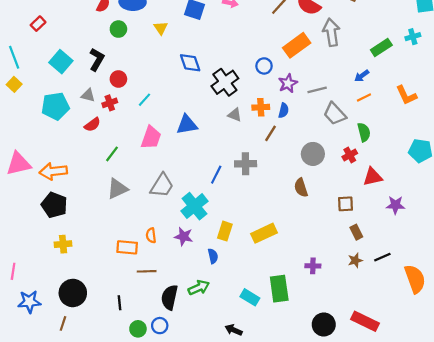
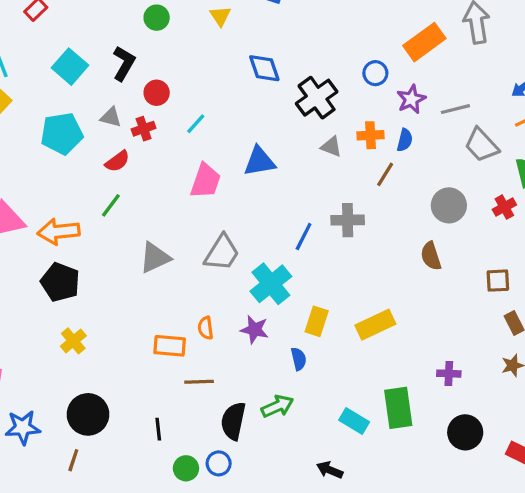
green line: (112, 154) -> (111, 205), moved
yellow cross: (63, 244) -> (73, 341), turned -35
black circle: (324, 324) -> (465, 432), moved

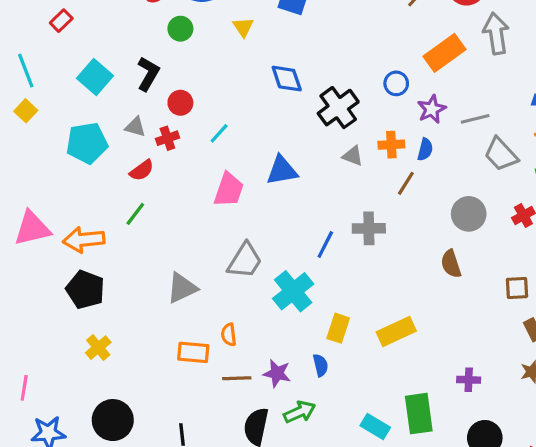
gray triangle: (155, 258) -> (182, 288), moved
purple star: (255, 330) -> (277, 373), moved
brown line: (199, 382) -> (237, 378), moved

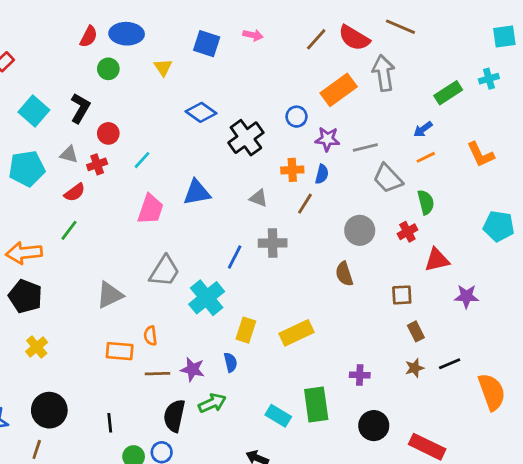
blue diamond: (287, 79) -> (201, 112), turned -36
purple star: (432, 109) -> (327, 139), turned 30
gray triangle: (353, 156) -> (259, 198), moved

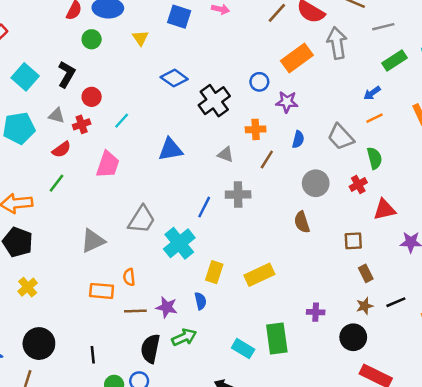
gray line: (365, 147) -> (383, 27), moved
blue semicircle: (322, 174) -> (298, 139), moved
pink trapezoid: (150, 209) -> (108, 164), moved
black circle: (374, 426) -> (353, 337), moved

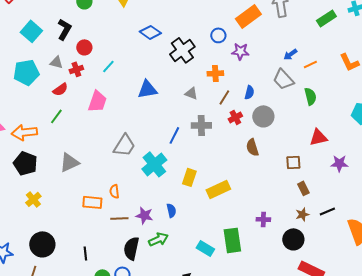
blue arrow: (372, 93) -> (290, 54), moved
blue semicircle: (298, 139) -> (249, 92), moved
red cross: (358, 184) -> (235, 117), moved
gray triangle: (93, 241) -> (69, 162), moved
yellow rectangle: (214, 272) -> (189, 177), moved

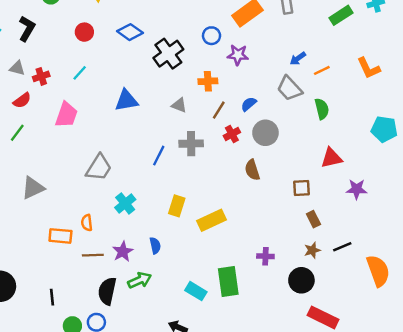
red circle: (84, 47) -> (84, 32), moved
blue semicircle: (249, 92) -> (249, 104), turned -144
cyan cross: (154, 164) -> (125, 204), moved, size x0.7
purple star: (144, 215) -> (123, 252), turned 30

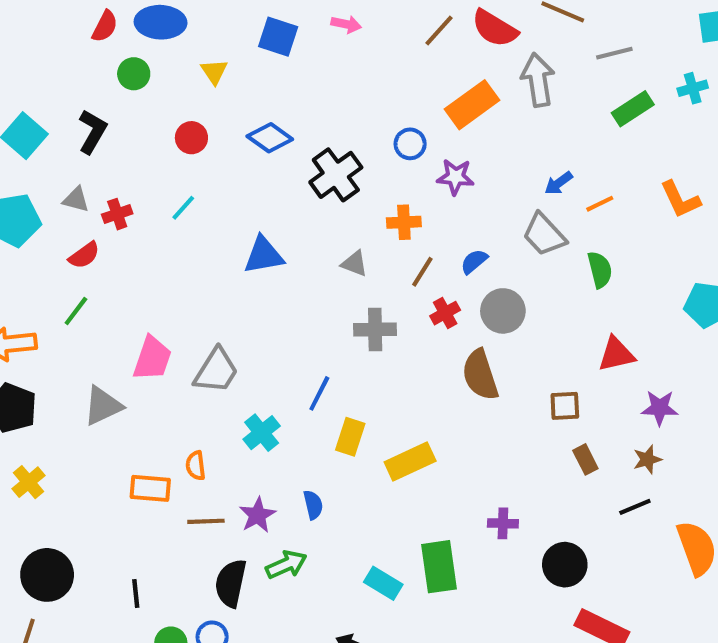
pink trapezoid: (66, 115) -> (152, 358), moved
blue line: (159, 156) -> (319, 393), moved
brown semicircle: (252, 170) -> (480, 375), size x1.4
brown star: (312, 250) -> (647, 459), moved

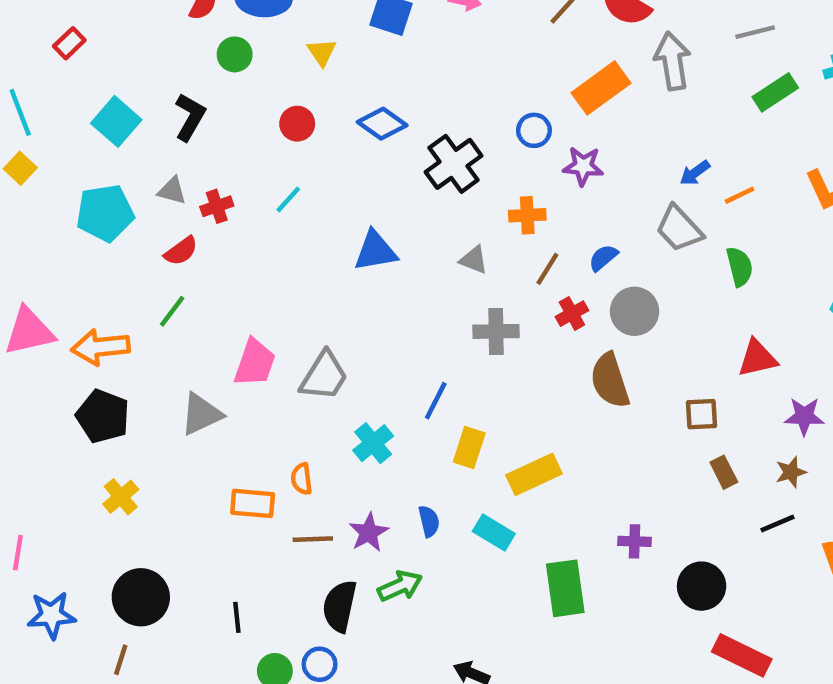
cyan rectangle: (383, 583) -> (494, 532), moved

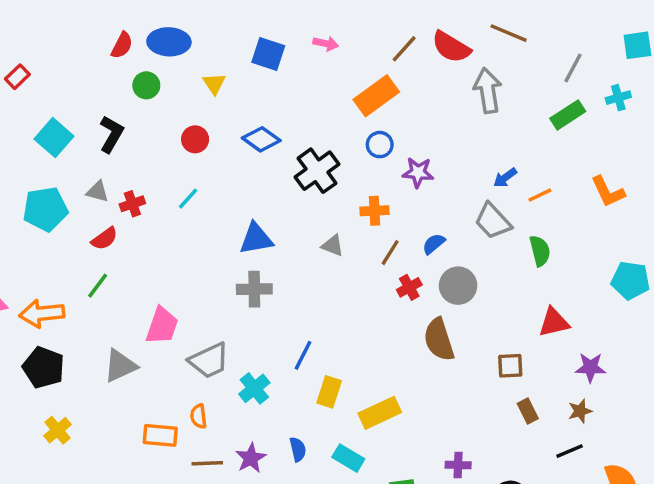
gray line: (755, 32) -> (573, 68), moved, turned -48
orange rectangle: (601, 88) -> (376, 96), moved
gray cross: (496, 331) -> (254, 289), moved
gray trapezoid: (324, 376) -> (209, 361), moved, turned 33

